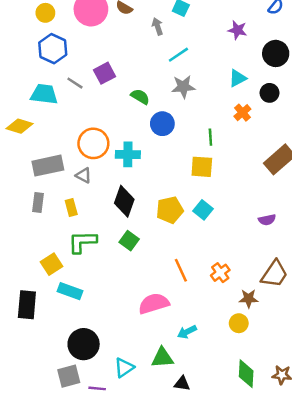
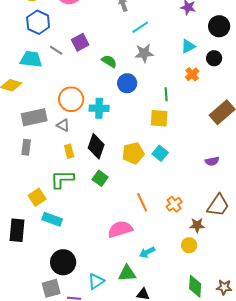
yellow rectangle: (71, 207) -> (69, 151), moved

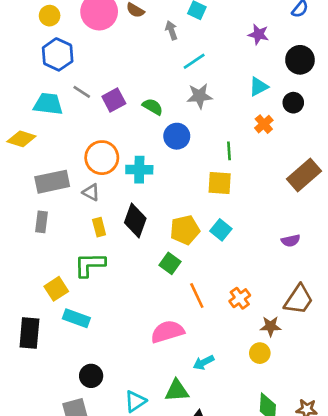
purple square: (80, 42) -> (114, 100), moved
green square: (100, 178) -> (170, 263), moved
black circle: (63, 262) -> (91, 376), size x0.7

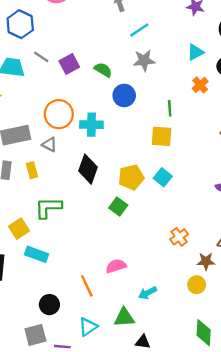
yellow rectangle: (99, 227) -> (32, 170), moved
orange line: (197, 296) -> (87, 286), moved
pink semicircle: (167, 332) -> (116, 266), size x0.7

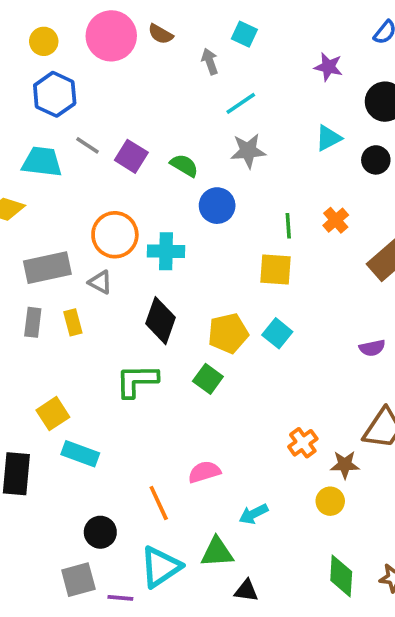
purple square: (69, 64) -> (131, 156), turned -30
orange cross: (200, 85) -> (336, 220), moved
green L-shape: (48, 208) -> (137, 381), moved
orange cross: (179, 237) -> (303, 443), moved
cyan triangle: (88, 327) -> (161, 567), size x1.4

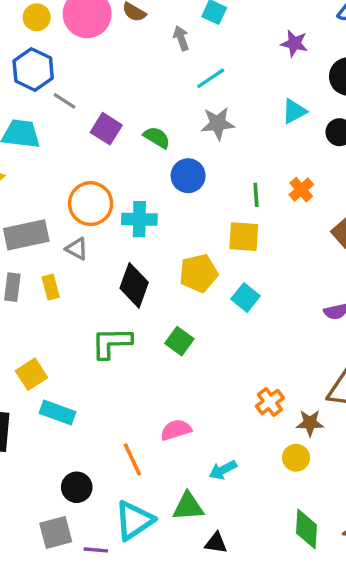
yellow circle: (44, 41) -> (37, 17), moved
gray line: (88, 145) -> (65, 101), moved
yellow pentagon: (228, 333) -> (199, 273), moved

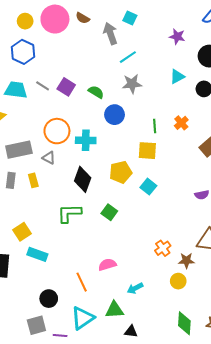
gray arrow: (181, 38) -> (110, 33), size x1.5
gray line: (65, 101) -> (43, 86), moved

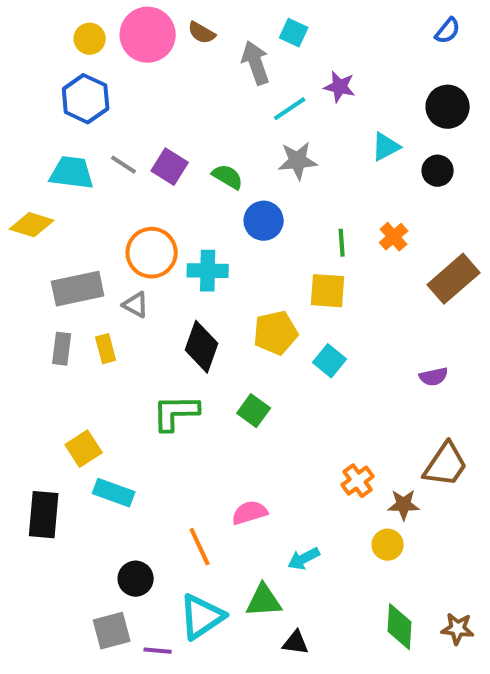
purple star: (177, 37) -> (340, 87), moved

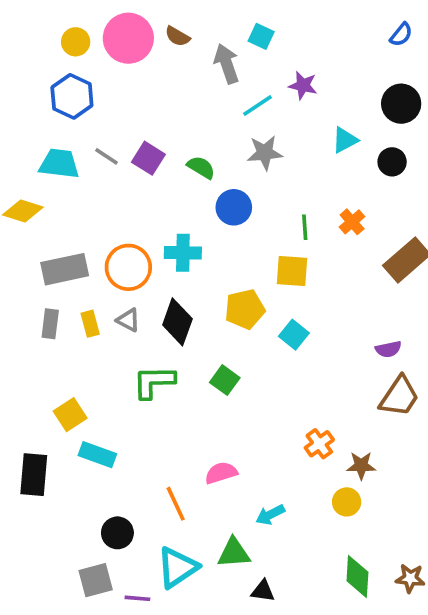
orange circle: (152, 253) -> (128, 267), moved
gray triangle: (136, 305) -> (128, 320), moved
brown trapezoid: (446, 465) -> (399, 396), moved

